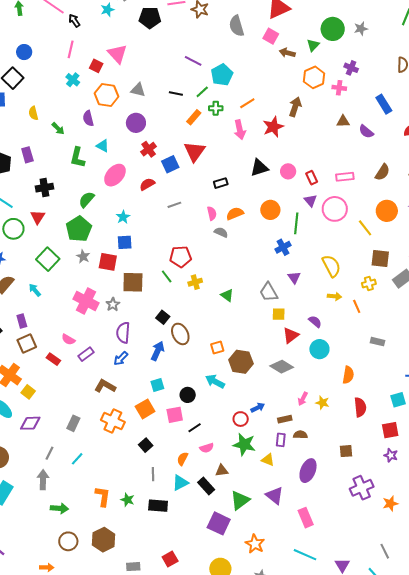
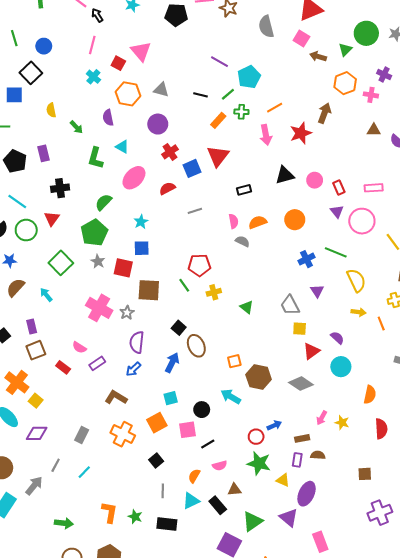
green line: (296, 223) -> (336, 252), moved, turned -75
purple ellipse: (308, 471) -> (307, 494), moved
gray arrow: (43, 480) -> (34, 486), moved, turned 36

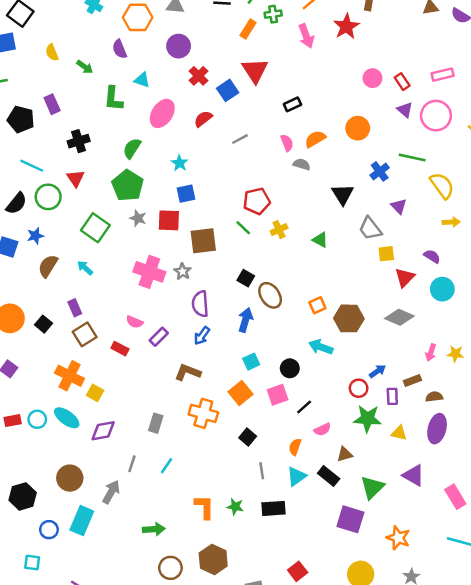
black triangle: (285, 175) -> (343, 194), moved, turned -36
purple rectangle: (297, 460) -> (392, 396), moved
purple ellipse: (307, 494) -> (437, 429), moved

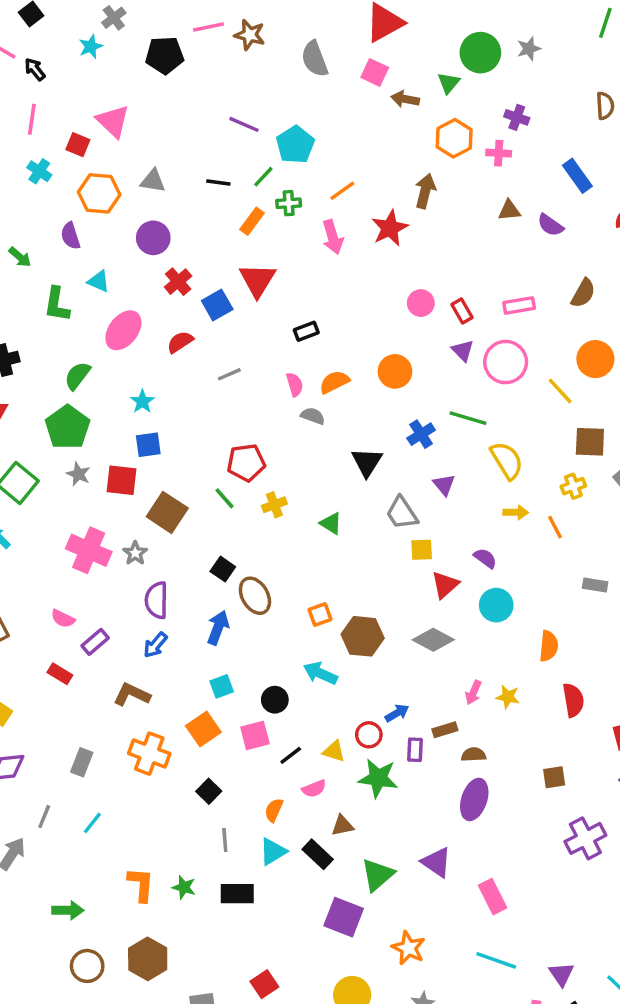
brown square: (203, 241) -> (167, 512), turned 36
red rectangle: (120, 349) -> (60, 674), moved
yellow triangle: (399, 433) -> (334, 751), moved

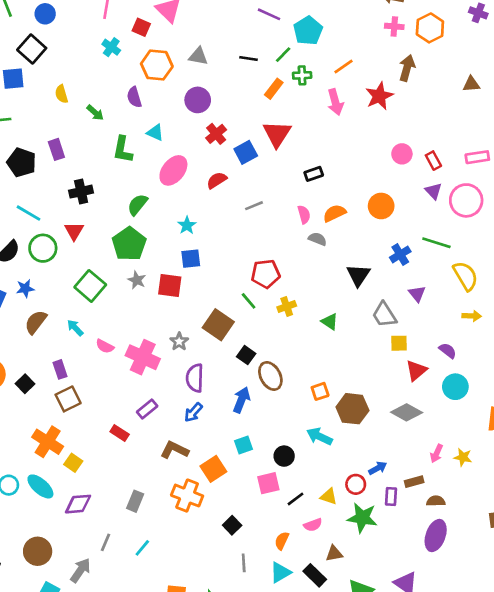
pink cross: (499, 153) -> (394, 26), moved
brown square: (167, 512) -> (218, 325), moved
pink cross: (89, 550) -> (143, 357), moved
pink semicircle: (63, 619) -> (105, 346), moved
orange square: (203, 729) -> (213, 469), moved

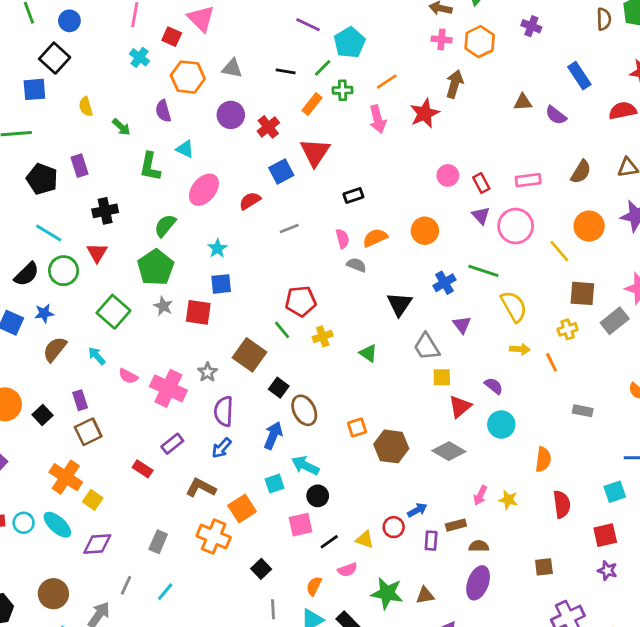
red cross: (216, 134) -> (268, 127), moved
cyan arrow: (319, 436) -> (305, 465), moved
green star: (362, 518) -> (387, 593), moved
brown triangle: (334, 554) -> (425, 595), moved

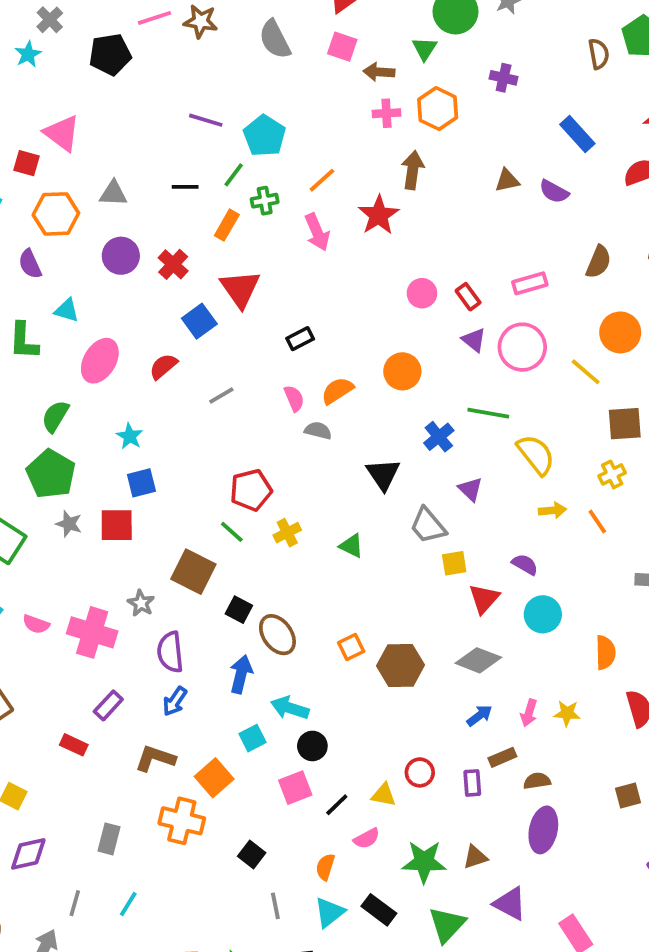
blue arrow: (417, 510) -> (479, 716), moved

